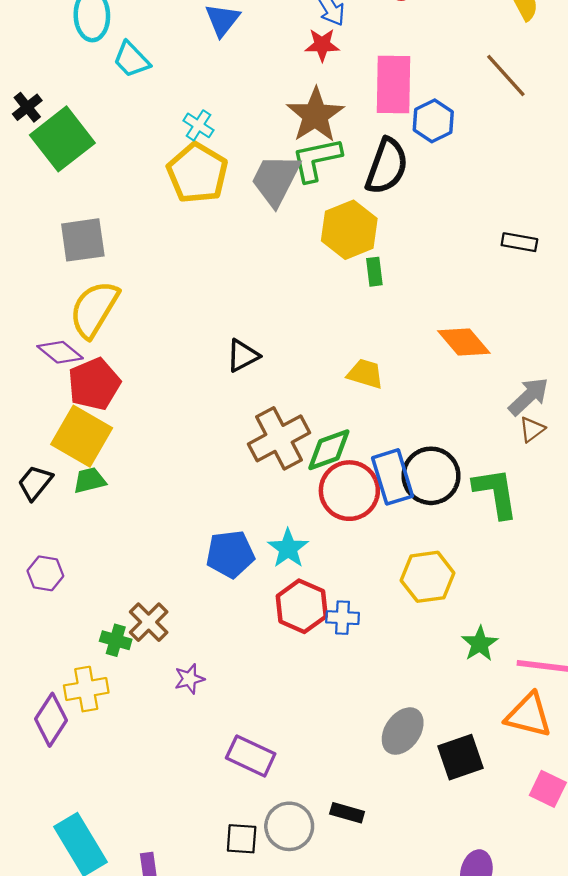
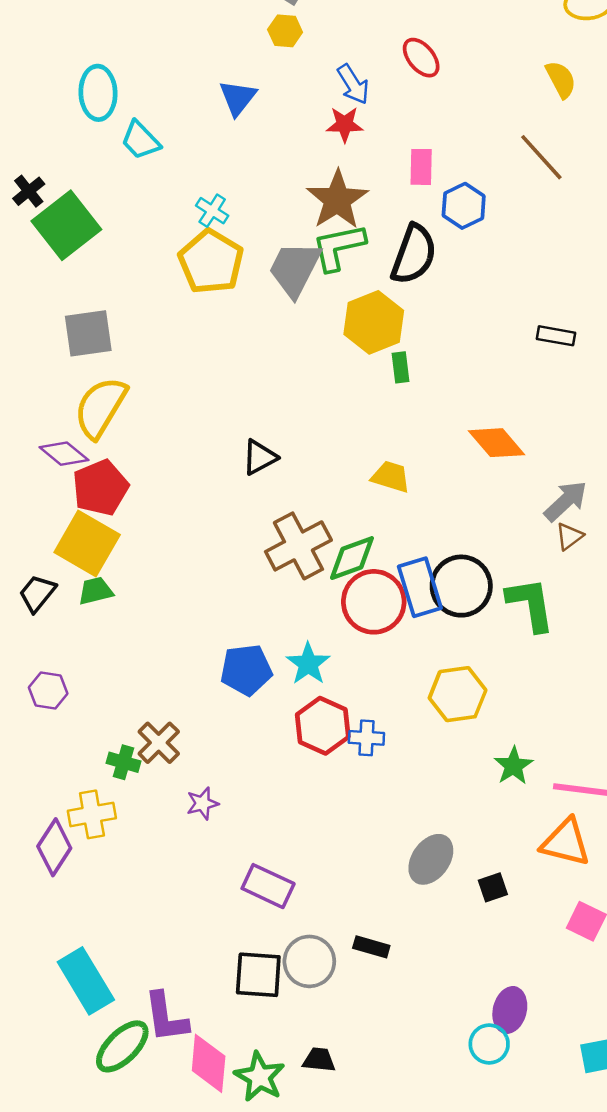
pink rectangle: (394, 85) -> (421, 167), size x0.6
black square: (460, 757) -> (493, 887), size x0.6
black square: (242, 839) -> (258, 975), size x1.4

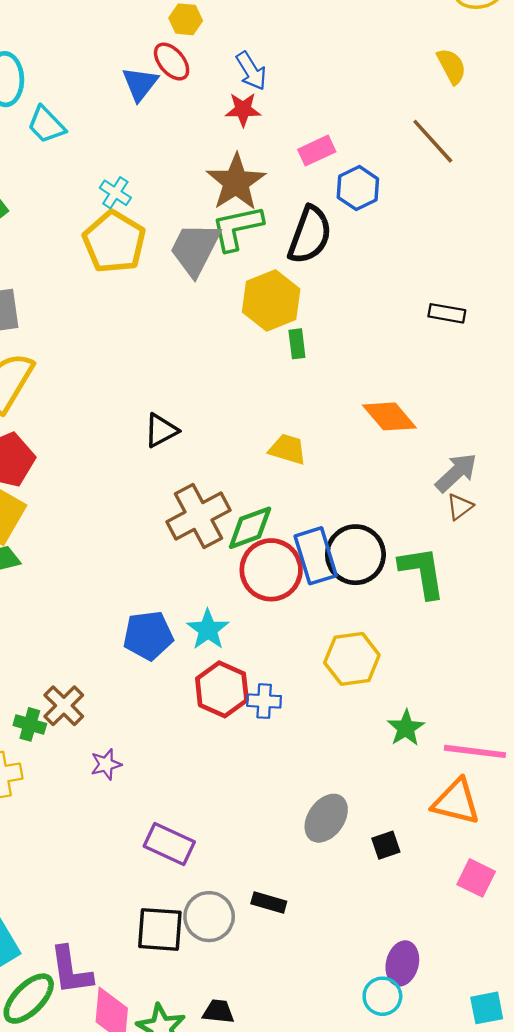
red ellipse: (421, 58) -> (172, 62), moved
pink rectangle: (421, 167) -> (317, 151), turned 64

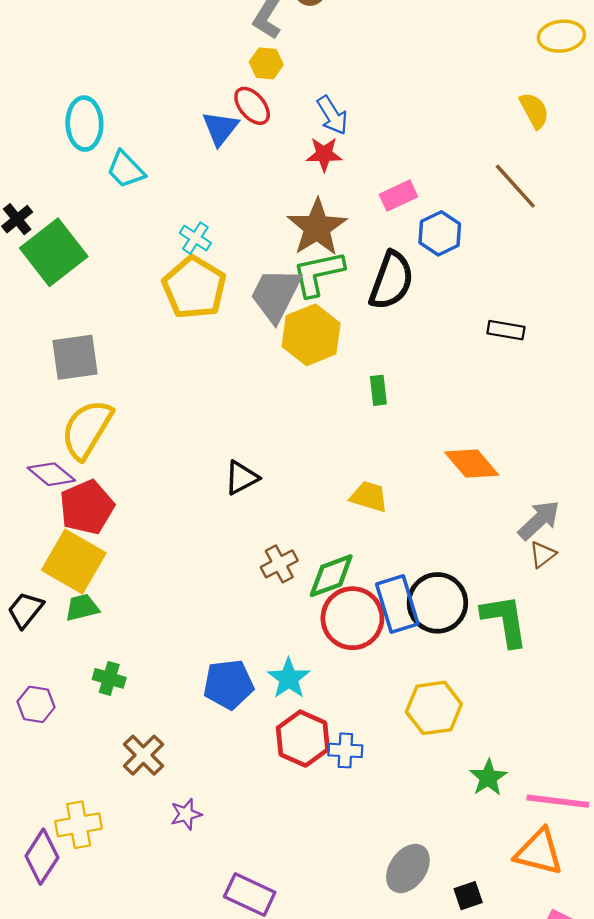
yellow hexagon: (271, 300) -> (311, 335), moved
black rectangle: (447, 313) -> (506, 330), moved
brown cross: (199, 516) -> (279, 564), size x0.6
green cross: (30, 724) -> (109, 678), moved

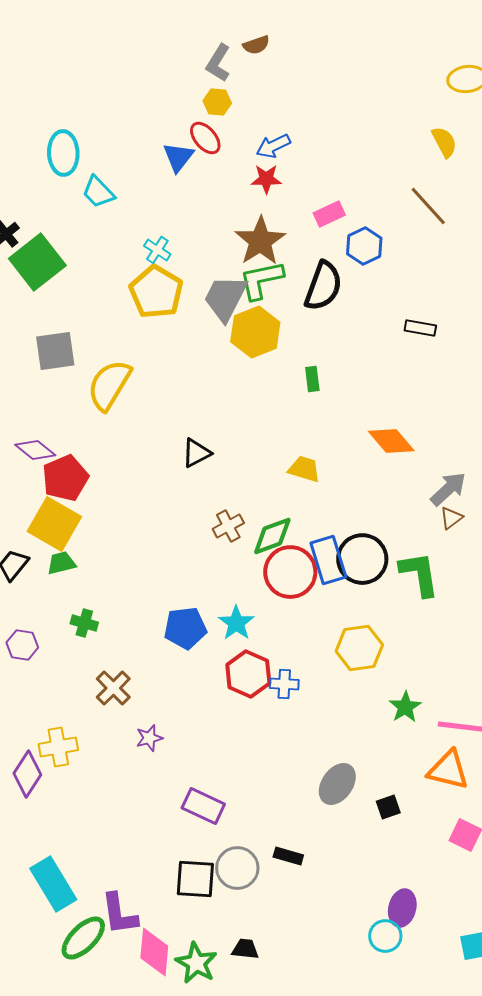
blue arrow: (332, 115) -> (273, 146), turned 96
yellow semicircle: (87, 429) -> (109, 385), moved

